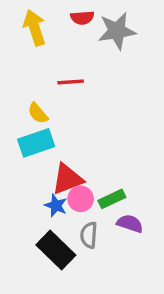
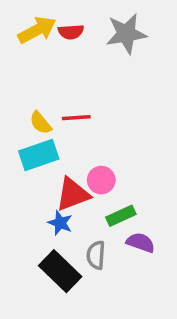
red semicircle: (82, 18) -> (71, 32), moved
yellow arrow: (34, 28) -> (37, 30), turned 80
red line: (71, 82) -> (76, 118), moved
pink circle: (81, 199) -> (101, 180), moved

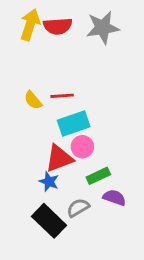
yellow arrow: (37, 30) -> (30, 25), turned -44
red semicircle: (71, 32) -> (58, 26), size x1.4
cyan rectangle: (39, 155) -> (74, 123), moved
gray semicircle: (96, 255) -> (78, 208), turned 55

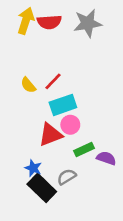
red line: (62, 96) -> (53, 81), turned -42
blue star: (49, 182) -> (33, 168), moved
purple semicircle: (114, 198) -> (106, 158), moved

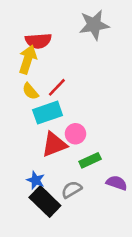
yellow arrow: (26, 21) -> (28, 59), moved
red semicircle: (49, 22) -> (38, 41), moved
cyan rectangle: (63, 105) -> (48, 113), moved
purple semicircle: (106, 158) -> (117, 183), moved

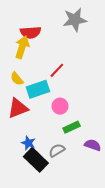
red line: (57, 87) -> (57, 70), moved
yellow semicircle: (30, 91) -> (17, 79), moved
red triangle: (54, 144) -> (18, 108), moved

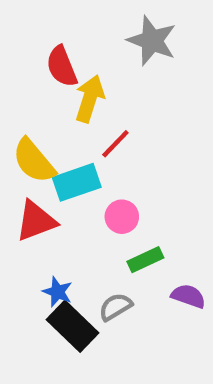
gray star: (75, 20) -> (152, 41), turned 30
red semicircle: (31, 32) -> (62, 66), turned 72
yellow arrow: (22, 47) -> (90, 99), moved
yellow semicircle: (17, 79) -> (34, 161), size x1.6

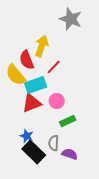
red semicircle: (62, 66) -> (27, 60), moved
red triangle: (36, 221) -> (32, 103), moved
purple semicircle: (188, 296) -> (70, 154), moved
gray semicircle: (115, 307) -> (54, 143), turned -56

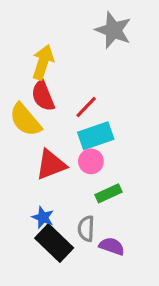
yellow arrow: (42, 46) -> (43, 62), moved
cyan rectangle: (36, 85) -> (96, 136), moved

